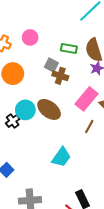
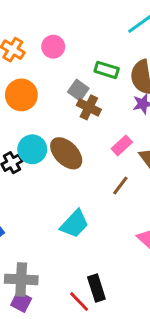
pink rectangle: (87, 99) -> (122, 145), size x0.6

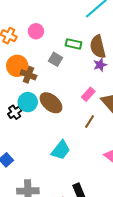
brown cross: (89, 107) -> (28, 75), moved

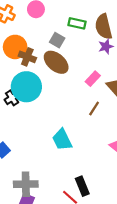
cyan circle: (28, 102) -> (26, 87), size x1.4
brown ellipse: (51, 103) -> (56, 62), moved
cyan trapezoid: (61, 150) -> (62, 140), turned 115

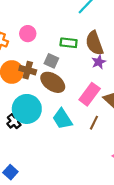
brown cross: (27, 57) -> (28, 70), moved
pink rectangle: (93, 79) -> (90, 94), size x1.5
cyan trapezoid: (62, 140) -> (62, 119), moved

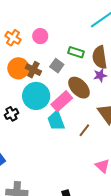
brown ellipse: (53, 82) -> (79, 88), moved
pink rectangle: (90, 94) -> (62, 101), moved
cyan circle: (27, 109) -> (36, 96), moved

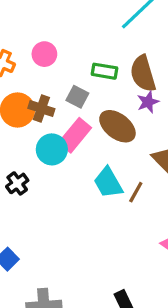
cyan circle: (36, 96) -> (52, 149), size x0.7
pink rectangle: (62, 101) -> (75, 135), moved
cyan trapezoid: (56, 121) -> (108, 183), moved

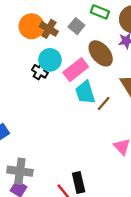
pink rectangle: (75, 135) -> (76, 70), moved
black cross: (17, 183) -> (40, 71), moved, turned -35

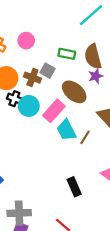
brown cross: (49, 29) -> (32, 78), moved
black cross: (40, 71) -> (14, 99), moved
black rectangle: (79, 183) -> (74, 187), moved

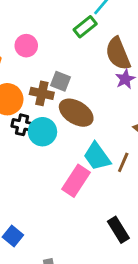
green rectangle: (67, 54) -> (85, 27), moved, turned -42
brown ellipse: (74, 92) -> (76, 113), moved
pink rectangle: (54, 111) -> (76, 181), moved

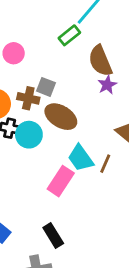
black rectangle: (118, 230) -> (53, 236), moved

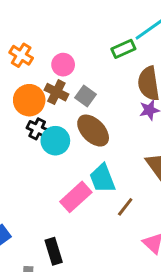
pink circle: (14, 53) -> (63, 65), moved
brown cross: (28, 98) -> (56, 92), moved
brown line: (105, 164) -> (125, 207), moved

